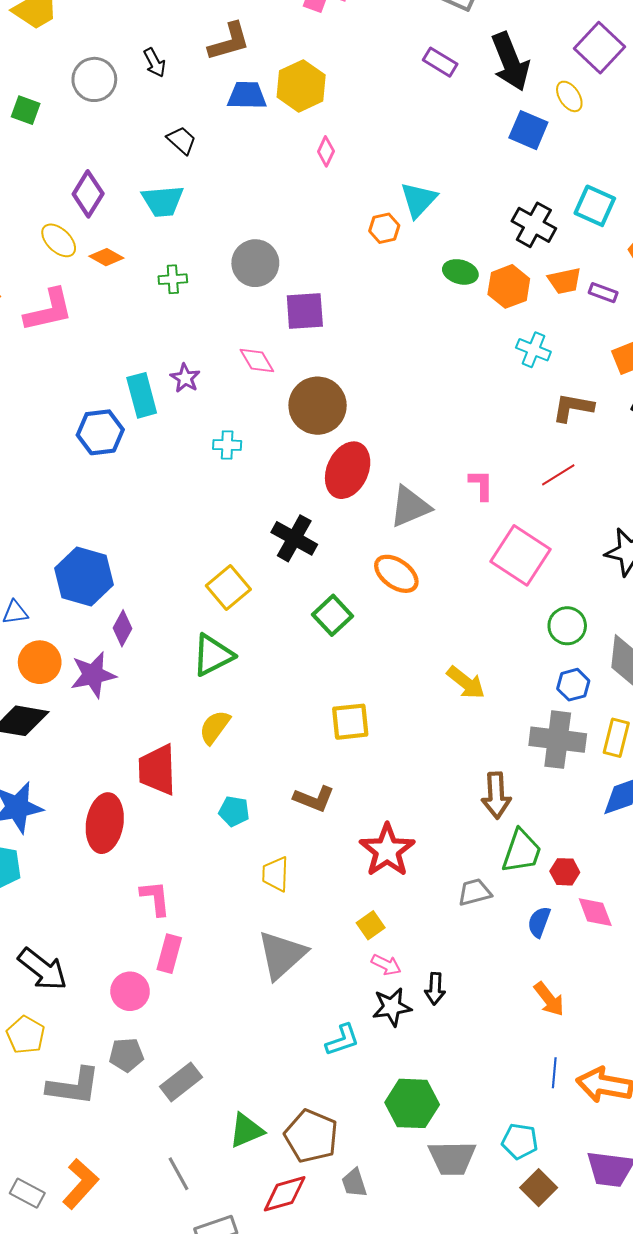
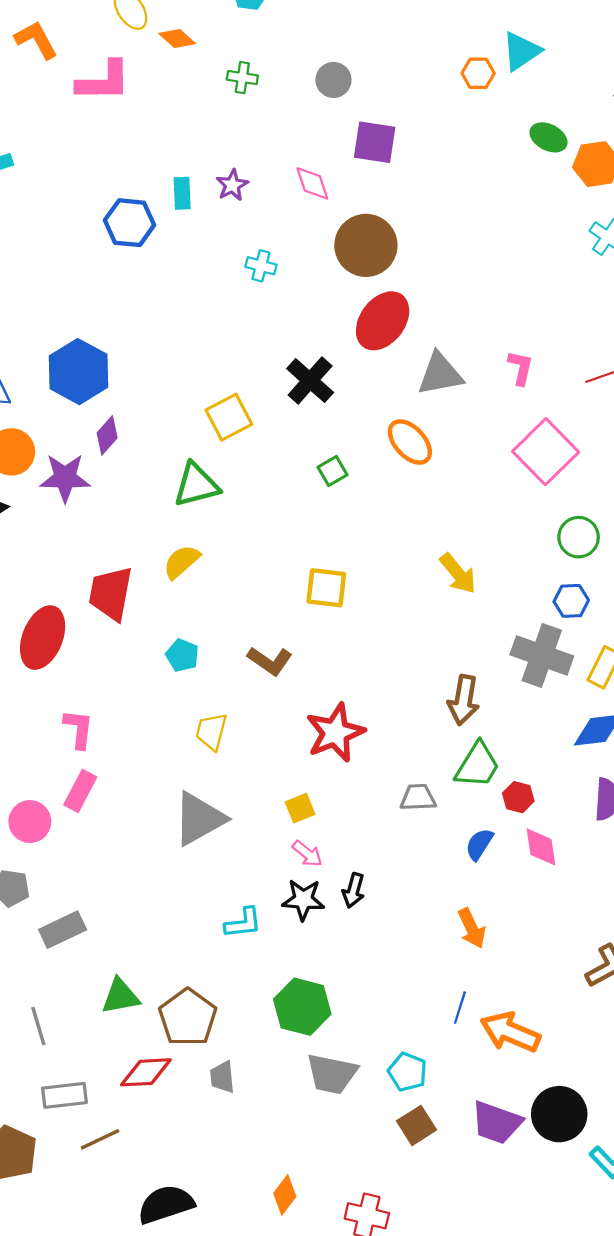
gray circle: (255, 263) -> (333, 80), size x0.7
cyan rectangle: (142, 395) -> (182, 193), size x0.7
green square: (333, 615) -> (333, 471), size x0.7

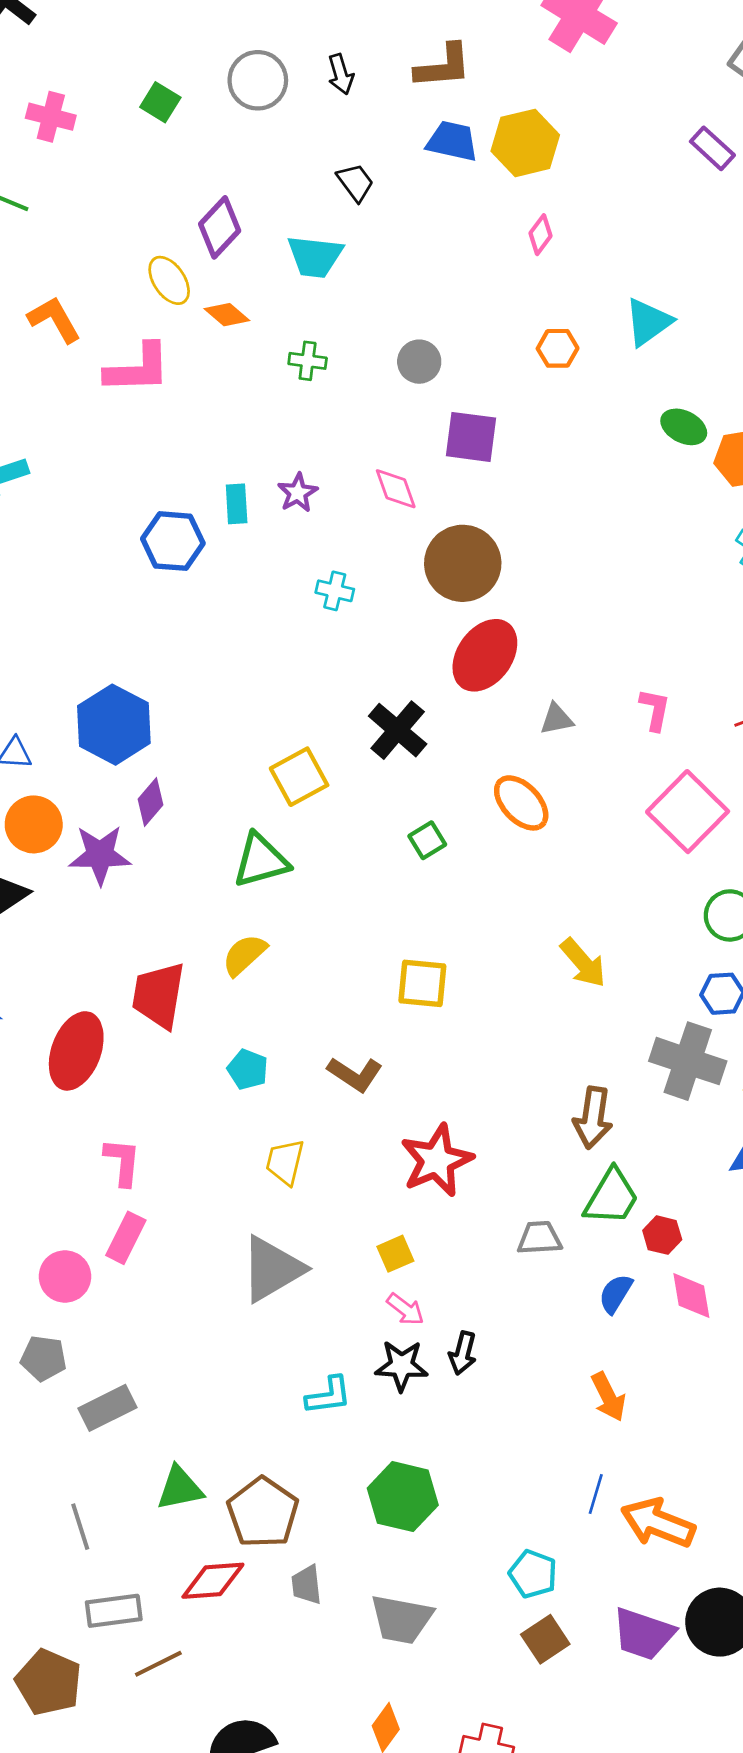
orange hexagon: (478, 73) -> (558, 348), moved
gray triangle: (440, 374) -> (557, 719), size x0.6
gray trapezoid: (332, 1074) -> (401, 1619), moved

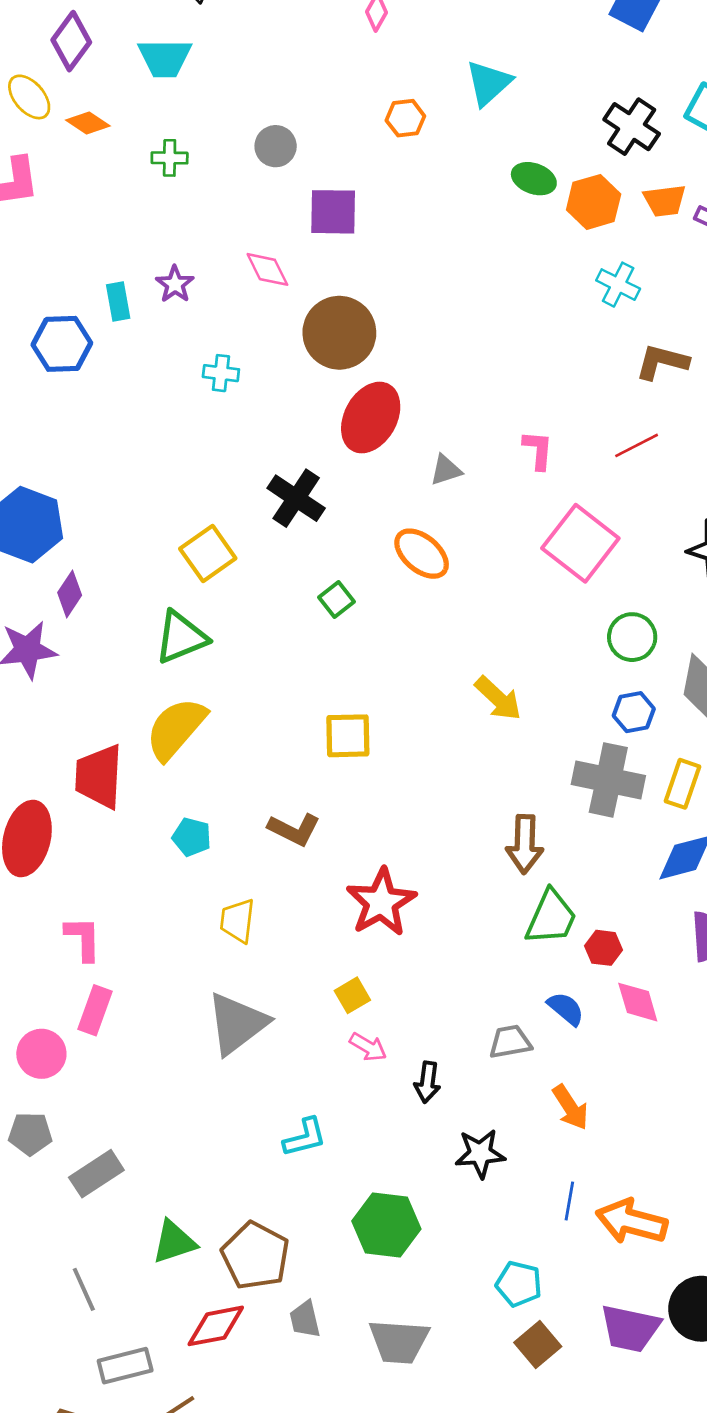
yellow semicircle: (244, 955) -> (176, 729), size x1.5
gray trapezoid: (539, 1238) -> (510, 1042), moved
blue semicircle: (616, 1294) -> (566, 1009), turned 105
black star: (402, 1366) -> (480, 1153), moved

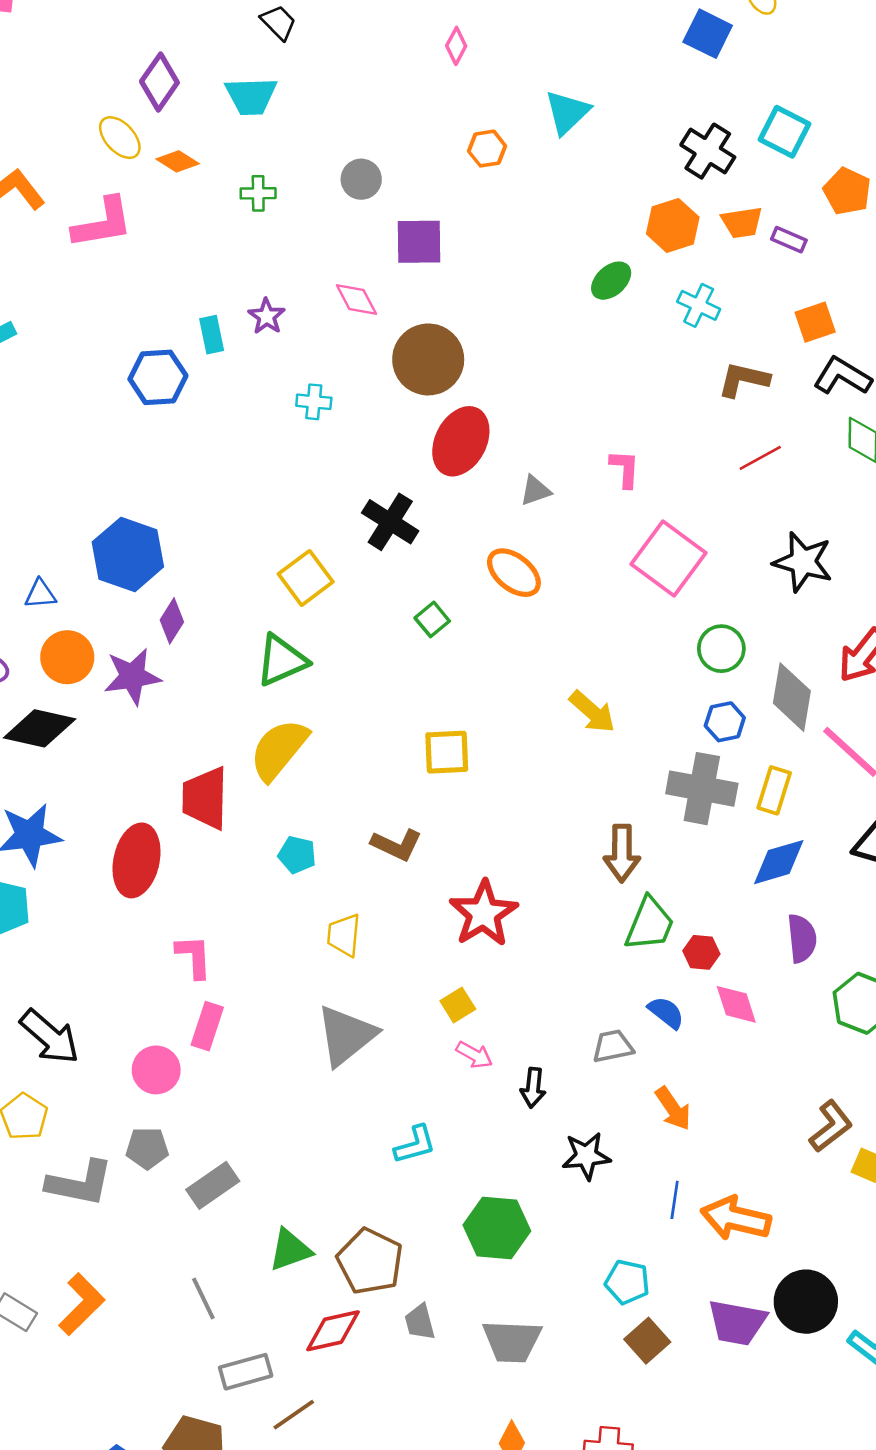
green ellipse: (534, 179) -> (611, 281), moved, turned -60
red line: (637, 445) -> (760, 458), moved

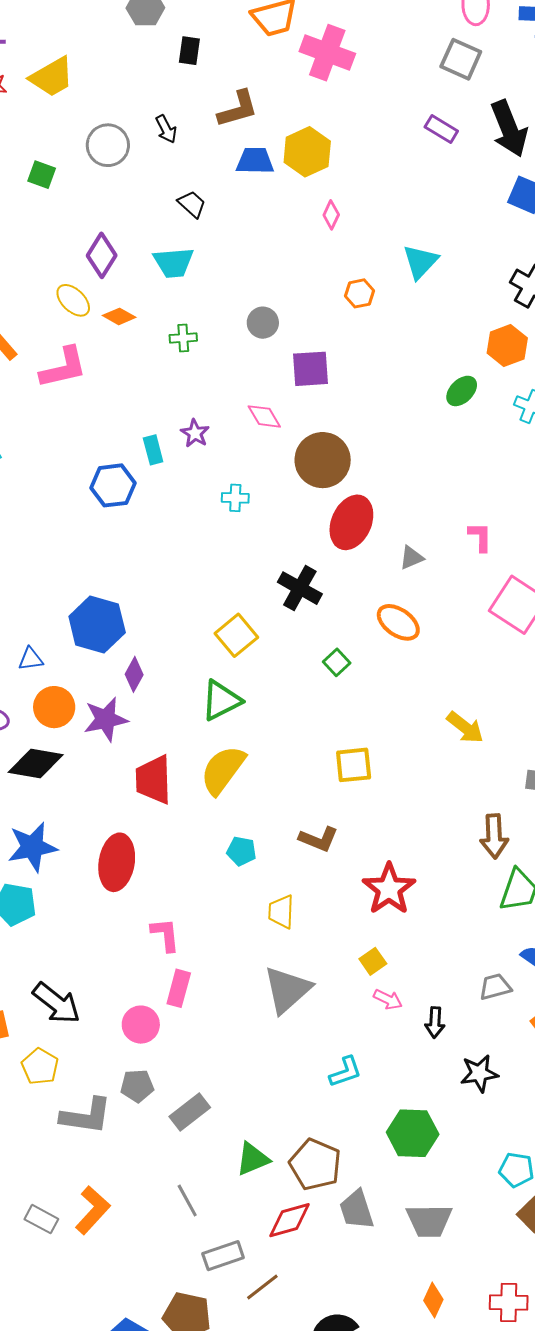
red trapezoid: (205, 798) -> (153, 780), moved
gray trapezoid: (420, 1322) -> (357, 1210), size x1.4

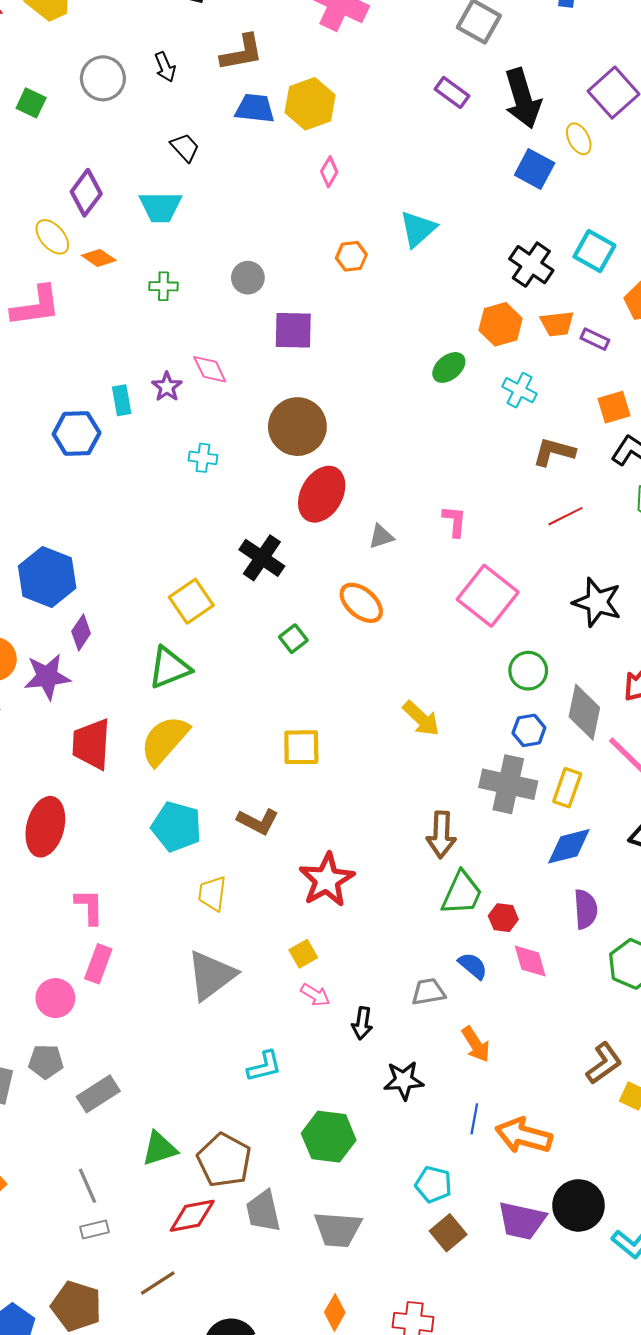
pink diamond: (264, 416) -> (210, 369), moved
cyan pentagon: (241, 851) -> (176, 827), size x1.6
gray rectangle: (223, 1256) -> (94, 1229), moved, size x0.7

